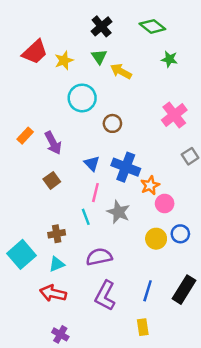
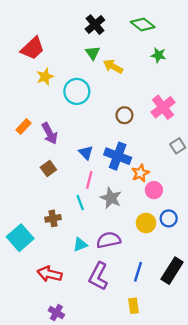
yellow star: (64, 60) -> (45, 77), moved
brown circle: (112, 123) -> (124, 115), moved
purple semicircle: (99, 257) -> (109, 240), moved
cyan triangle: (57, 264) -> (80, 245), moved

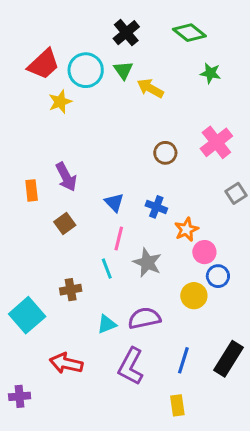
cyan circle: (77, 91) -> (86, 70), moved
orange rectangle: (24, 127) -> (32, 190), moved, turned -49
blue cross: (118, 156) -> (156, 207), size x0.6
blue circle: (169, 218) -> (218, 276), moved
purple cross: (56, 313) -> (20, 396), moved, turned -35

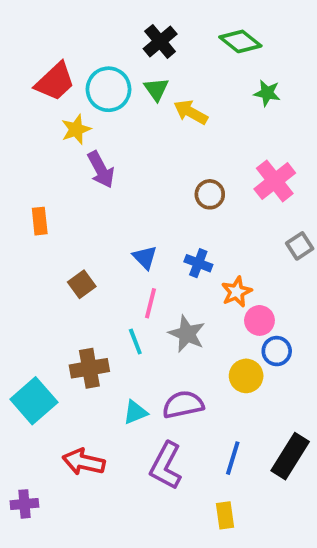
purple arrow: (66, 177) -> (101, 170), moved
orange rectangle: (32, 190) -> (40, 221), moved
brown cross: (71, 290) -> (89, 368), size x1.4

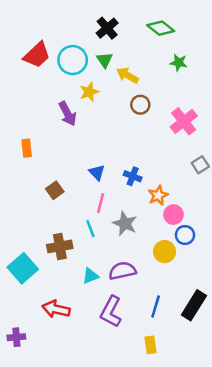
yellow star: (76, 129) -> (89, 92), moved
brown circle: (210, 194) -> (140, 105), moved

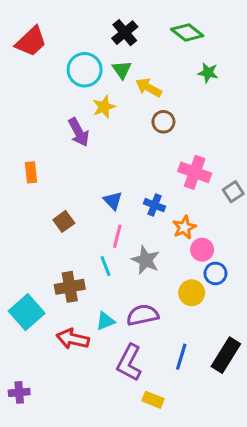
red trapezoid: (37, 55) -> (31, 41), moved
pink cross: (184, 121) -> (195, 172), moved, turned -32
red arrow: (56, 309) -> (73, 339), moved
yellow rectangle: (150, 345) -> (153, 400), moved, turned -60

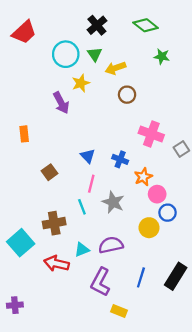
yellow arrow: (149, 88) -> (115, 68), turned -48

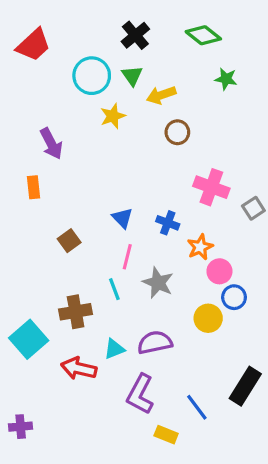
purple arrow: (61, 103) -> (51, 144), moved
blue line: (141, 277) -> (197, 407), moved, turned -54

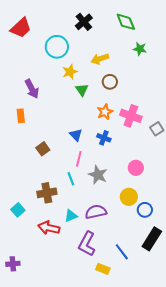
green diamond: (203, 35) -> (126, 22), turned 30
green triangle: (132, 76) -> (82, 90), moved
orange star: (200, 247) -> (105, 112), moved
blue circle: (234, 297) -> (145, 210), moved
cyan square: (29, 339) -> (18, 210), size x0.6

